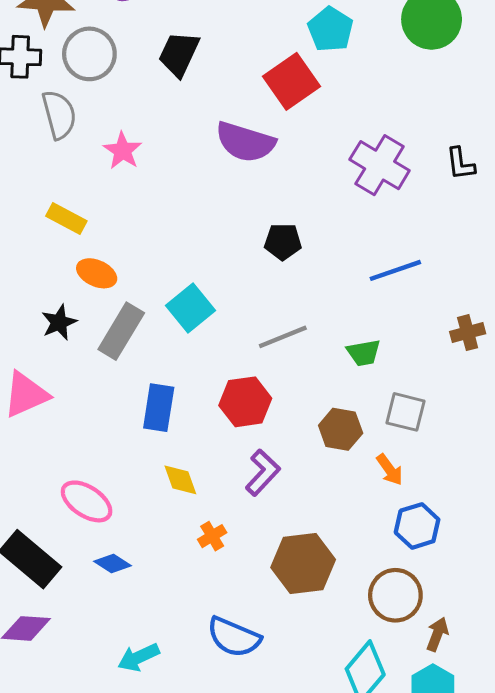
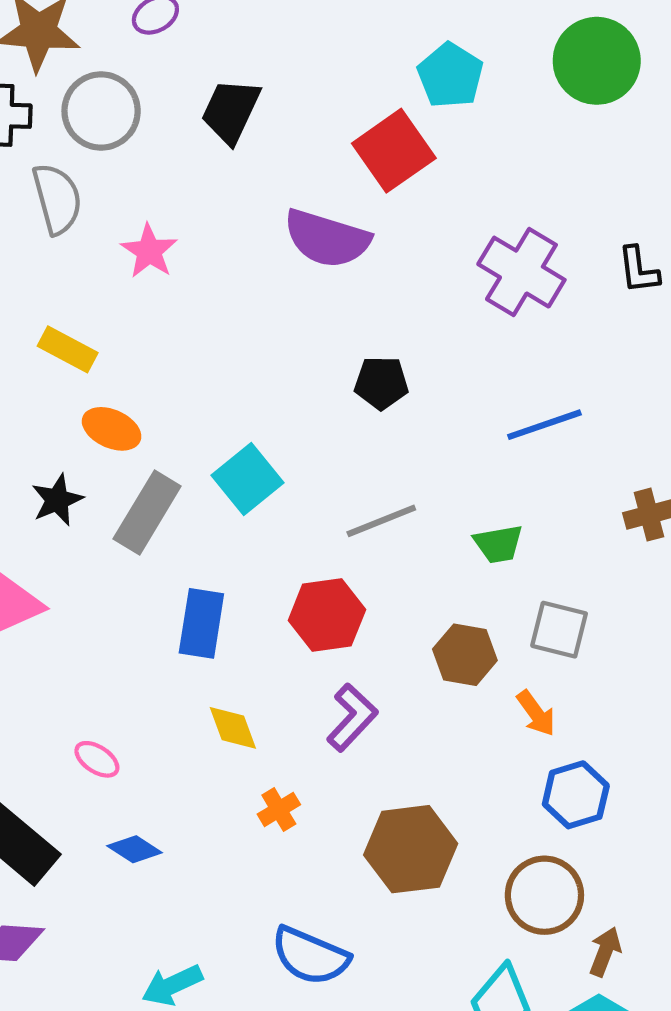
pink ellipse: (87, 501) -> (97, 759), size x0.6

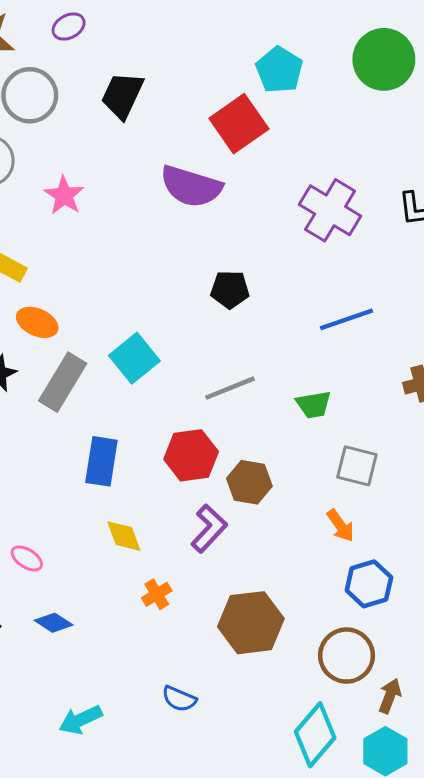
brown hexagon: (465, 655) -> (249, 482), moved
blue semicircle: (310, 956) -> (179, 699), size x0.6

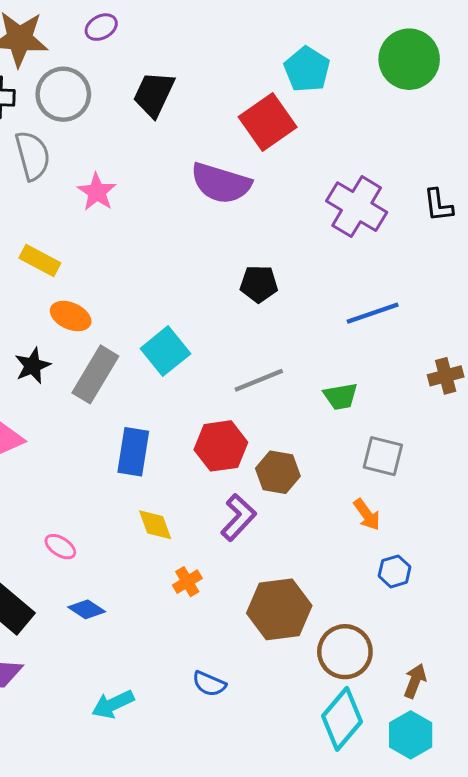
blue hexagon: (369, 584) -> (395, 571), size x0.7
brown circle: (346, 656) -> (345, 652), moved

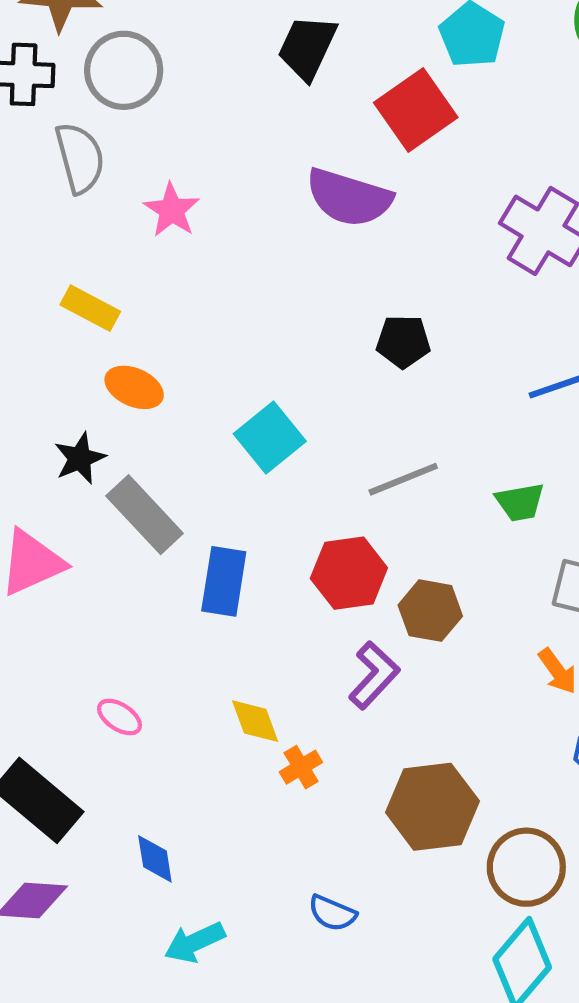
black trapezoid: (154, 94) -> (307, 47), moved
gray rectangle: (95, 374) -> (145, 515), moved, turned -74
yellow diamond: (155, 525) -> (255, 721), moved
blue diamond: (87, 609) -> (155, 859), moved, turned 48

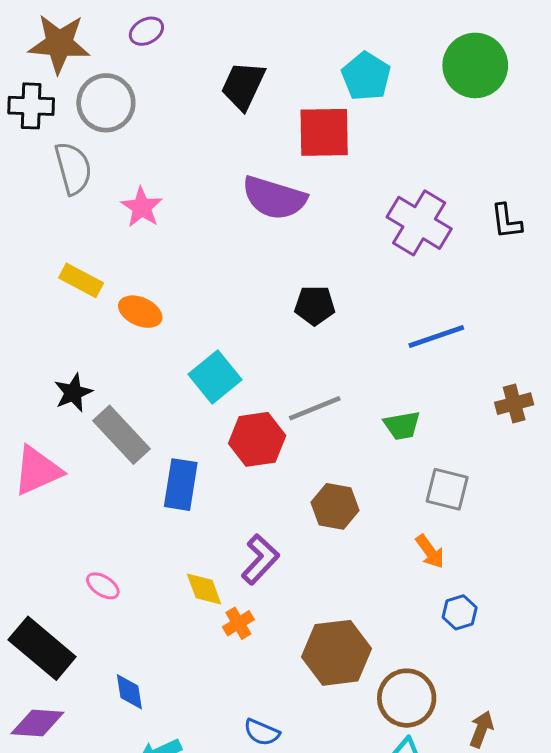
red square: (416, 110) -> (324, 132), turned 34
orange ellipse: (134, 387) -> (140, 312), moved
red hexagon: (349, 573) -> (257, 439), moved
purple L-shape: (374, 675) -> (260, 559), moved

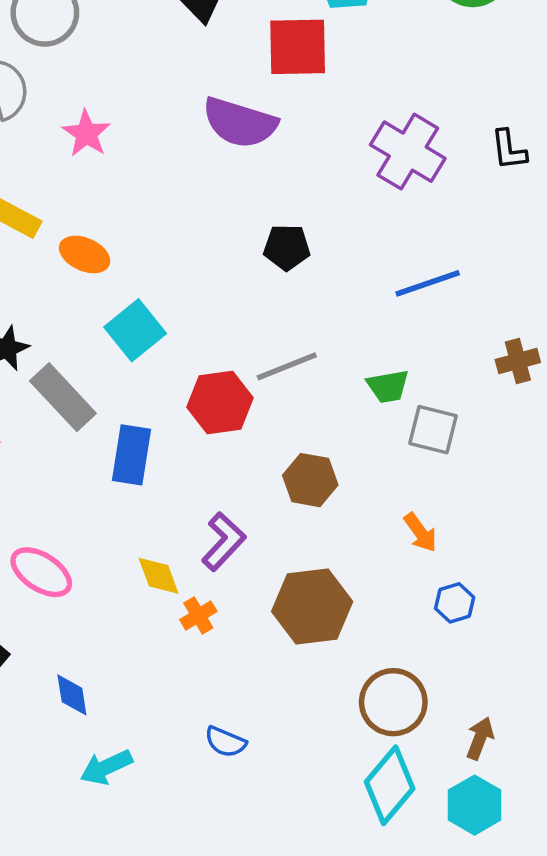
cyan square: (215, 377) -> (135, 330), moved
gray square: (447, 489) -> (433, 430), moved
pink ellipse: (103, 586) -> (41, 572), size x1.6
brown hexagon: (337, 653) -> (312, 606), moved

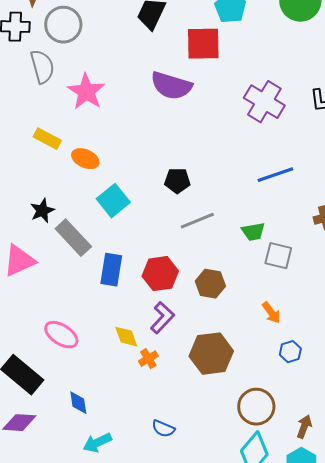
pink star: (86, 134) -> (86, 92), size x1.4
black pentagon: (287, 247) -> (177, 181), moved
red hexagon: (220, 402) -> (160, 274), moved

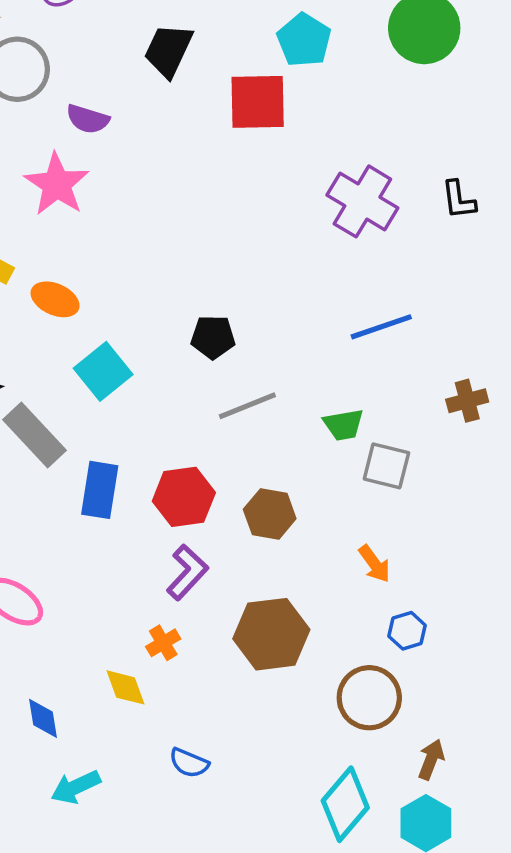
purple semicircle: (171, 86) -> (88, 119), moved, size x0.6
yellow diamond: (126, 337) -> (125, 687), moved
brown circle: (256, 407) -> (369, 698), moved

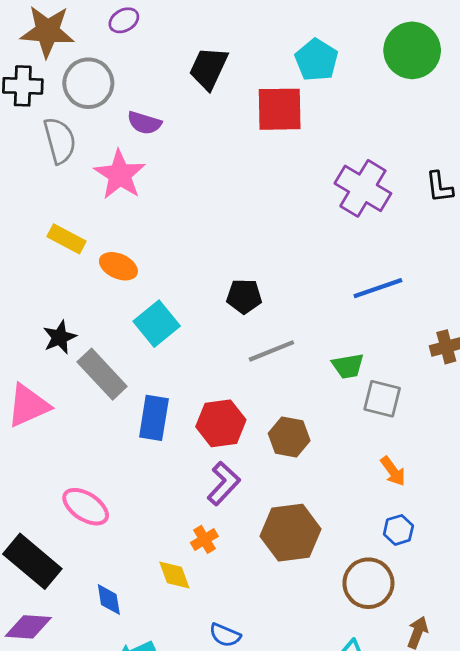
orange arrow: (374, 564) -> (393, 471), moved

